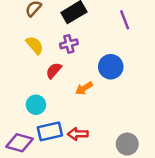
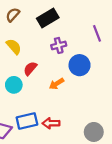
purple line: (125, 20) -> (97, 33), moved
purple cross: (69, 44) -> (59, 45), moved
cyan circle: (36, 105) -> (14, 85), moved

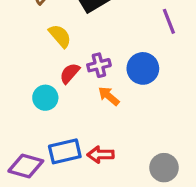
purple cross: (59, 45) -> (99, 65), moved
yellow semicircle: (14, 47) -> (60, 36), moved
orange arrow: (57, 84) -> (109, 96), turned 72

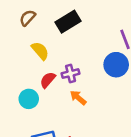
blue circle: (143, 68) -> (116, 65), moved

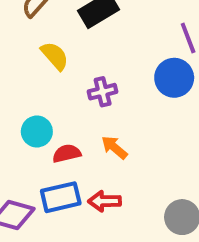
red semicircle: (48, 80) -> (67, 153), moved, turned 36
orange arrow: (78, 98) -> (114, 147), moved

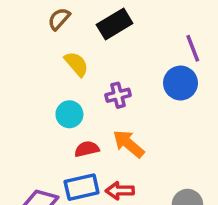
cyan circle: (37, 132) -> (69, 114), moved
orange arrow: (114, 147) -> (128, 144), size x1.4

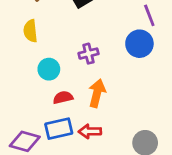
yellow semicircle: (76, 64) -> (30, 31), moved, turned -145
orange arrow: (128, 144) -> (97, 93), turned 64

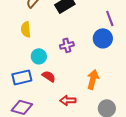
orange arrow: (97, 93) -> (93, 79), moved
red semicircle: (63, 97) -> (49, 76), turned 48
blue rectangle: (59, 129) -> (22, 77), moved

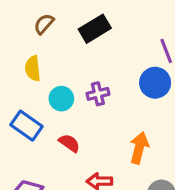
cyan circle: (39, 56) -> (61, 99), moved
blue rectangle: (22, 77) -> (26, 126), moved, turned 48

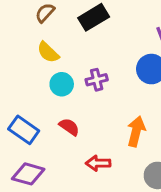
yellow semicircle: (33, 68) -> (48, 52), moved, turned -40
blue rectangle: (26, 126) -> (24, 130), moved

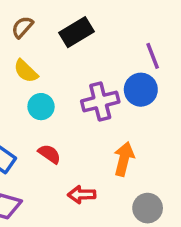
purple cross: (97, 80) -> (100, 101), moved, size x1.5

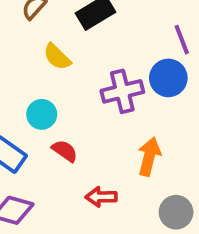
yellow semicircle: (26, 71) -> (57, 57), moved
cyan circle: (41, 107) -> (42, 114), moved

